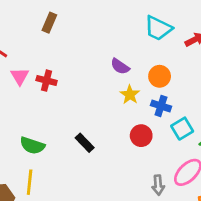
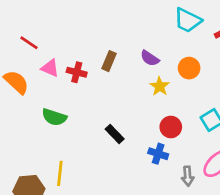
brown rectangle: (49, 23) -> (109, 61), moved
pink triangle: (20, 76) -> (50, 68), turned -36
blue cross: (161, 106) -> (158, 154), moved
green semicircle: (32, 146) -> (54, 117), moved

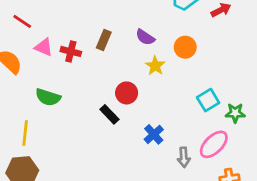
red circle: (171, 127) -> (127, 93), moved
blue cross: (158, 154) -> (154, 134), turned 30
yellow line: (60, 173) -> (25, 133), moved

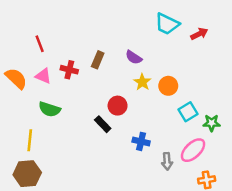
red line: (22, 21) -> (40, 44), moved, turned 35
pink triangle: (44, 47) -> (43, 76), moved
orange circle: (185, 47) -> (168, 86), moved
blue cross: (154, 134) -> (141, 141), turned -35

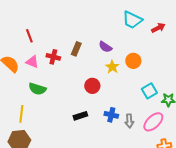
orange circle: (168, 86) -> (133, 61), moved
black rectangle: (103, 124) -> (80, 116), moved, turned -64
gray arrow: (167, 161) -> (129, 121), moved

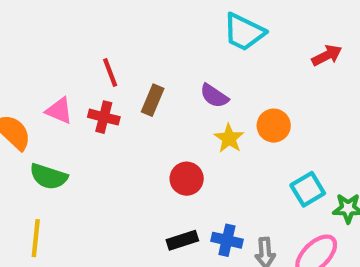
cyan trapezoid: (132, 20) -> (244, 32), moved
red line: (29, 36) -> (110, 72), moved
pink triangle: (32, 62) -> (59, 111), moved
green semicircle: (37, 89) -> (49, 177), moved
black rectangle: (80, 116) -> (182, 240), moved

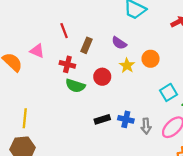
red cross: (104, 117) -> (67, 64), moved
green semicircle: (49, 177) -> (75, 86), moved
red circle: (187, 179) -> (102, 77), moved

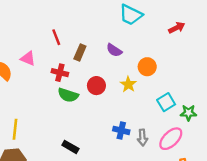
yellow star: (127, 65) -> (128, 84), moved
black rectangle: (102, 119) -> (70, 147), moved, turned 48

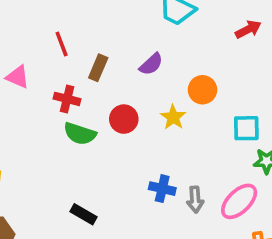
purple semicircle: (114, 50) -> (151, 64), turned -77
cyan square: (166, 102) -> (246, 128), moved, turned 30

